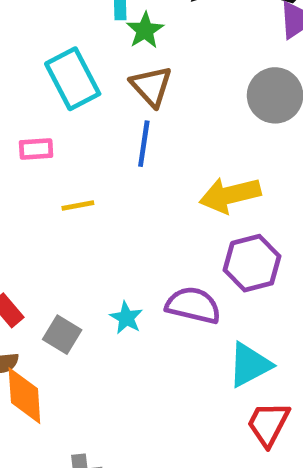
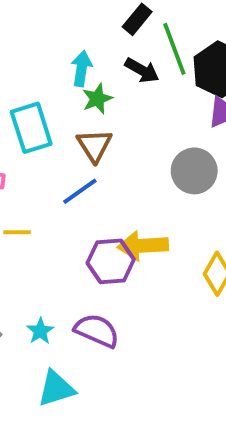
blue line: (144, 144) -> (80, 191), turned 36
purple hexagon: (252, 263) -> (111, 261), moved
cyan triangle: (250, 365) -> (56, 389), moved

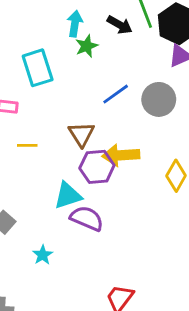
brown triangle: (94, 145) -> (81, 134), moved
blue line: (80, 191) -> (116, 94), moved
cyan star: (40, 331) -> (43, 255), moved
cyan triangle: (56, 389) -> (68, 196), moved

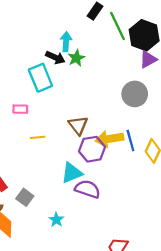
black arrow: (120, 25) -> (55, 57), moved
blue line: (116, 94) -> (130, 140), moved, turned -65

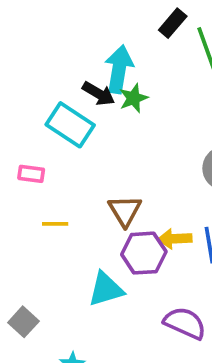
cyan arrow: (66, 42) -> (119, 69), size x1.4
cyan rectangle: (40, 78) -> (70, 125), turned -40
yellow arrow: (109, 139) -> (175, 239), size x0.7
purple semicircle: (88, 189) -> (185, 323), moved

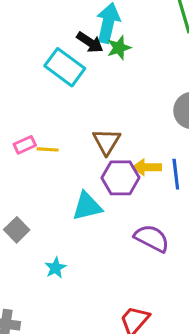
pink rectangle: (31, 174) -> (25, 145), moved, turned -35

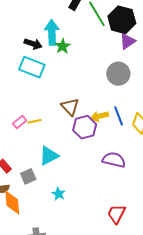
black arrow: (90, 42) -> (33, 44), moved
cyan triangle: (87, 206) -> (49, 156), moved
gray square: (17, 230) -> (28, 176), turned 35

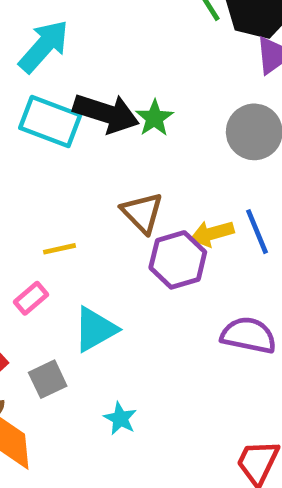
cyan arrow: (52, 32) -> (44, 46), moved, turned 45
black arrow: (33, 44) -> (106, 113), moved, size x1.5
green star: (63, 46) -> (154, 118), moved
pink rectangle: (20, 122) -> (31, 298), moved

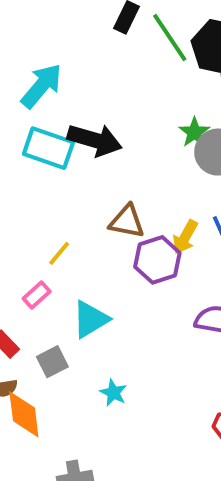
green star: (154, 118) -> (194, 132), moved
brown triangle: (142, 213) -> (127, 222), turned -33
yellow arrow: (212, 233) -> (185, 237), turned -44
yellow line: (59, 249) -> (59, 253), turned -36

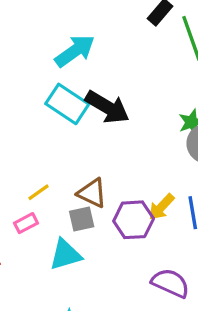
brown triangle: (127, 222) -> (92, 193), moved
yellow line: (59, 253) -> (39, 192), moved
gray square: (52, 362) -> (82, 219), moved

